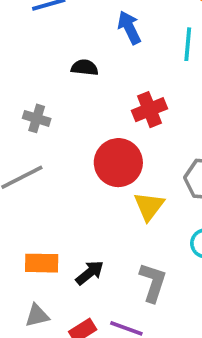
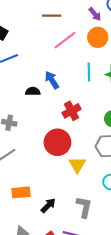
blue arrow: (129, 28) -> (52, 80), moved
orange rectangle: (42, 263) -> (21, 192), moved

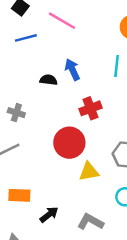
pink line: (65, 40) -> (62, 21), moved, turned 60
yellow triangle: (77, 165) -> (89, 172), turned 42
gray L-shape: (84, 207) -> (90, 222), turned -80

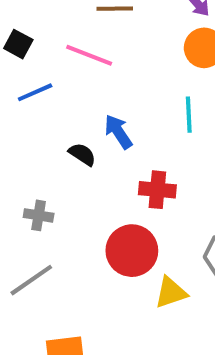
black semicircle: (48, 80) -> (82, 154), turned 35
red cross: (91, 108) -> (157, 190), turned 35

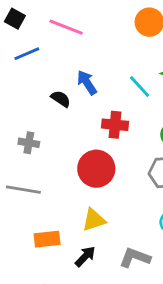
cyan line: (189, 115) -> (140, 87), moved, turned -40
gray line: (31, 280) -> (23, 190), turned 44
yellow triangle: (171, 293) -> (94, 220), moved

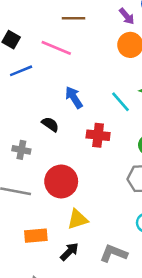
black semicircle: (61, 99) -> (50, 124), moved
red circle: (96, 169) -> (61, 181), moved

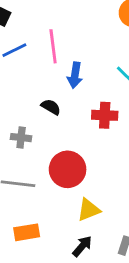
pink line: (56, 48) -> (53, 46), moved, turned 64
blue arrow: (74, 97) -> (75, 75), turned -135
orange rectangle: (36, 236) -> (27, 232), moved

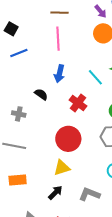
pink line: (53, 46) -> (58, 39), moved
red cross: (105, 115) -> (78, 103), turned 30
red circle: (68, 169) -> (68, 139), moved

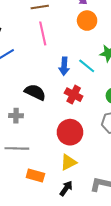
blue arrow: (59, 74) -> (64, 66), moved
black semicircle: (41, 94) -> (35, 92), size x1.5
orange rectangle: (18, 180) -> (35, 175), moved, turned 30

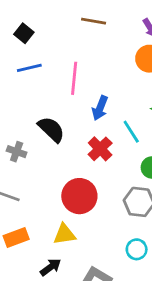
pink line: (43, 33) -> (74, 78), moved
cyan line: (87, 66) -> (131, 132), moved
orange rectangle: (35, 175) -> (16, 237), turned -54

